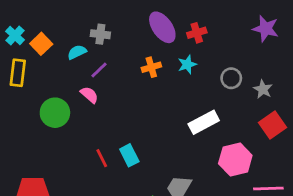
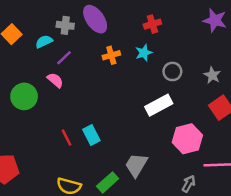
purple ellipse: (162, 27) -> (95, 19), moved
gray circle: (231, 78) -> (172, 71), moved

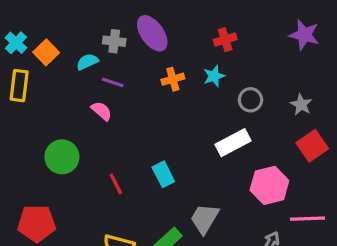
purple line: (64, 58) -> (113, 82), turned 63
green circle: (24, 96) -> (62, 157), moved
cyan rectangle: (91, 135) -> (163, 174), moved

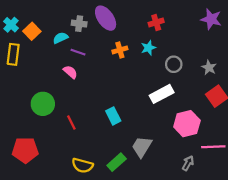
red line: (116, 184) -> (71, 123), moved

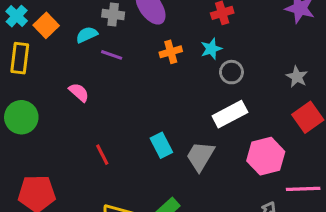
gray circle: (174, 64) -> (231, 72), moved
pink semicircle: (70, 72) -> (79, 92), moved
green circle: (43, 104) -> (21, 117), moved
gray trapezoid: (142, 147) -> (200, 156), moved

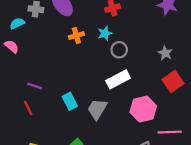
purple line: (112, 55) -> (35, 86), moved
pink semicircle: (79, 92) -> (12, 46), moved

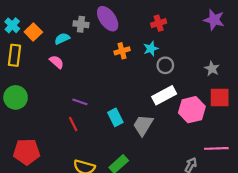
red square: (173, 82) -> (220, 97), turned 35
pink hexagon: (143, 109) -> (192, 110), moved

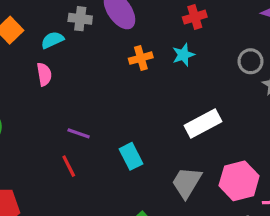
pink semicircle: (57, 62) -> (44, 74), turned 40
gray circle: (165, 65) -> (251, 61), moved
pink hexagon: (192, 110) -> (239, 181), moved
gray trapezoid: (143, 125) -> (187, 182), moved

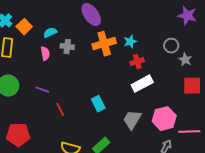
red cross: (195, 17) -> (137, 62), moved
gray cross: (80, 19) -> (67, 47), moved
orange cross: (141, 58) -> (104, 44), size x1.6
purple line: (79, 133) -> (42, 90), moved

